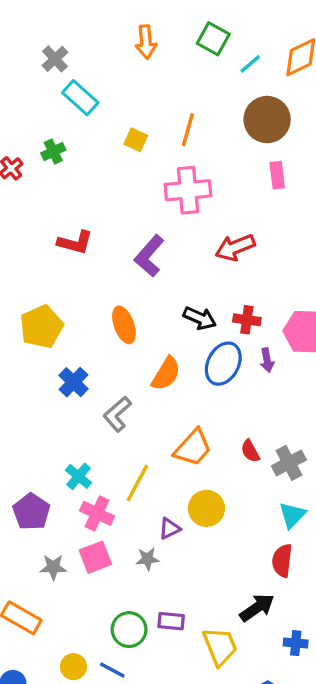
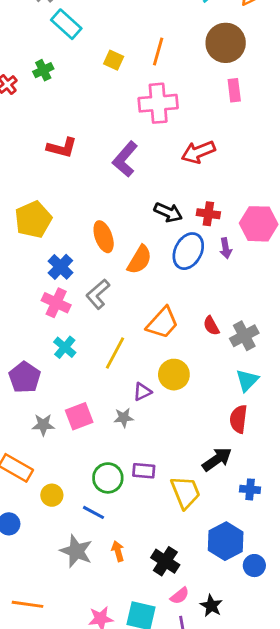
orange ellipse: (124, 325) -> (104, 237), moved
pink cross: (97, 513) -> (56, 303), moved
yellow circle: (73, 667) -> (52, 495), moved

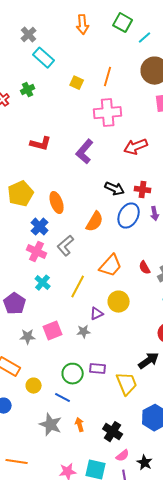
orange ellipse: (104, 237) -> (57, 203), moved

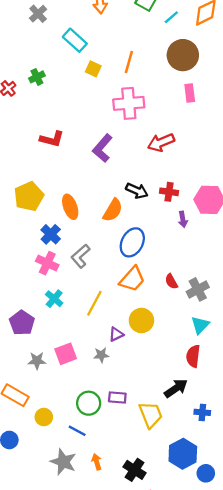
cyan rectangle: (44, 58) -> (75, 40), moved
blue ellipse: (129, 216) -> (132, 242), moved
orange semicircle: (95, 222) -> (113, 210), moved

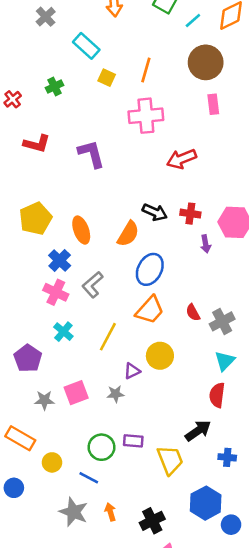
green cross: (37, 77) -> (55, 87), moved
red L-shape: (52, 139) -> (37, 144), moved
purple L-shape: (102, 148) -> (91, 154), moved, turned 124
black cross: (135, 470) -> (152, 521), turned 30

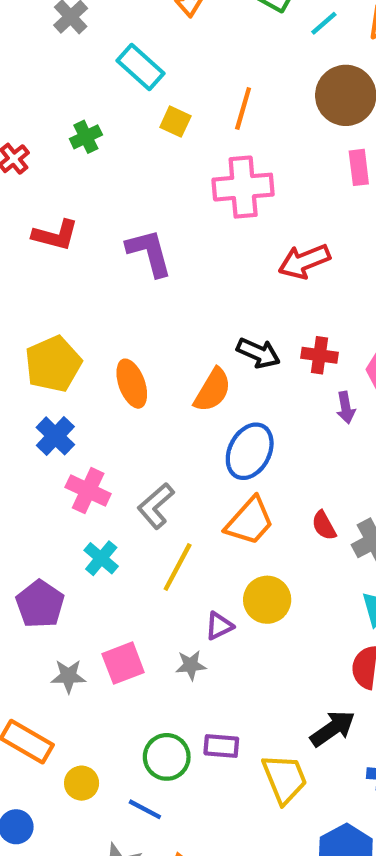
blue cross: (60, 261) -> (55, 436), moved
gray L-shape: (93, 285) -> (156, 506), moved

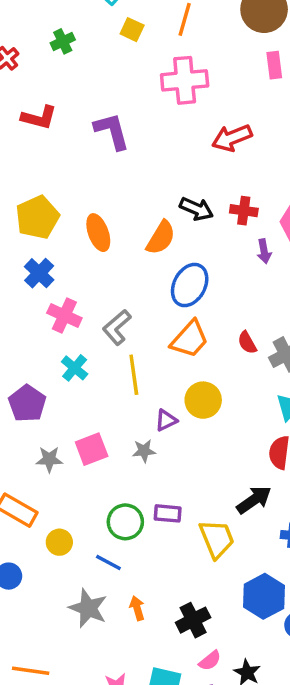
yellow line: (178, 567) -> (134, 375), turned -36

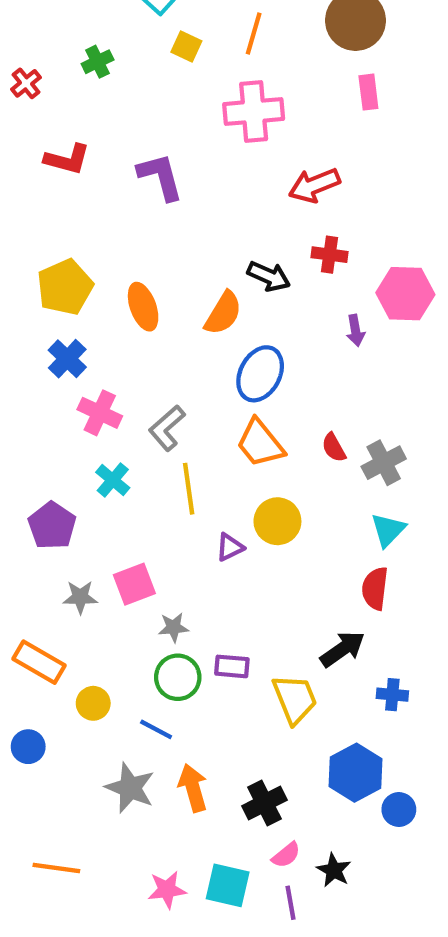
red cross: (244, 211) -> (329, 255), moved
orange trapezoid: (190, 339) -> (260, 443), turned 99
gray star: (144, 451) -> (173, 627), moved
orange arrow: (137, 608) -> (193, 788), size x1.5

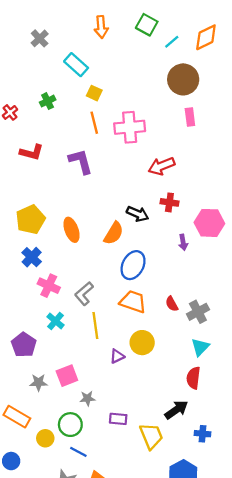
orange line: (254, 34) -> (94, 123), moved, turned -30
orange trapezoid: (260, 443) -> (133, 302), turned 148
green circle: (178, 677) -> (70, 425), moved

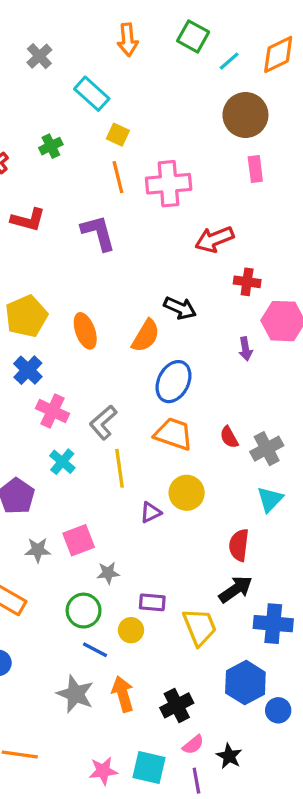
red cross: (169, 202) -> (247, 282), moved
red semicircle: (193, 378) -> (239, 545), moved
blue cross: (203, 434) -> (273, 624), size x1.6
yellow circle: (45, 438) -> (131, 630), moved

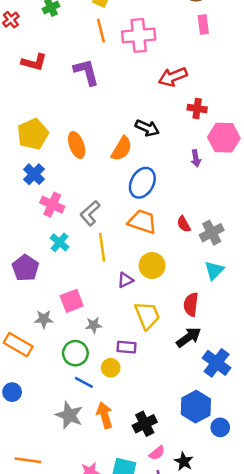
gray star: (38, 550) -> (44, 319), moved
blue cross: (273, 624) -> (217, 363), turned 32
yellow trapezoid: (200, 627) -> (147, 315), moved

